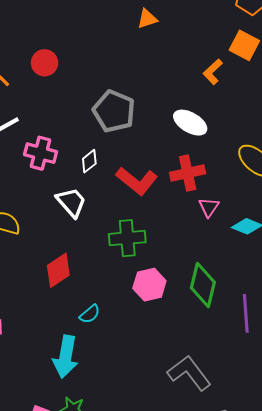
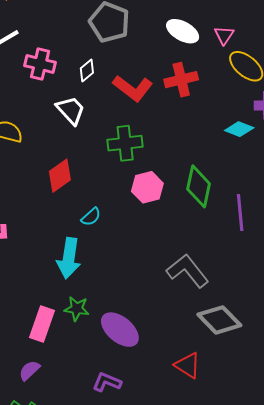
pink triangle: (209, 207) -> (224, 35), moved

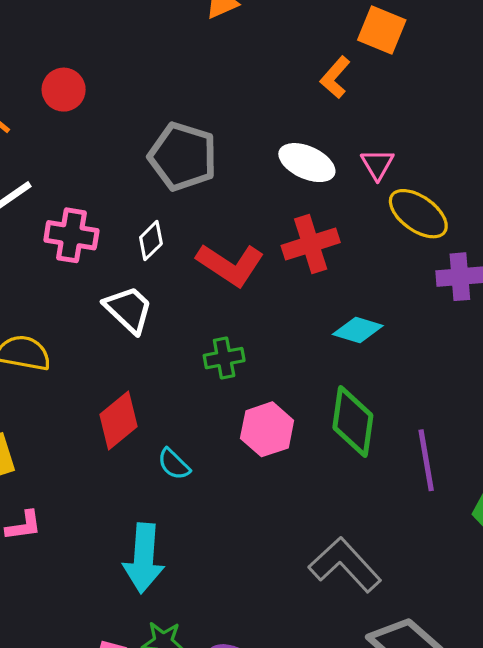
cyan diamond: (239, 129) -> (358, 330), moved
green cross: (125, 143) -> (224, 358), size x0.7
cyan semicircle: (91, 217) -> (174, 464), moved, turned 90

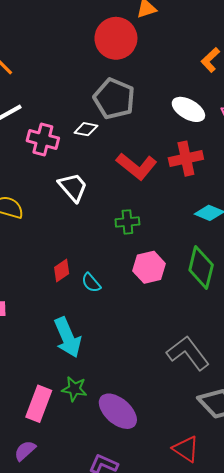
red circle: (64, 90) -> (116, 38), moved, size x1.6
white diamond: (151, 241) -> (86, 129), moved, turned 50
red diamond: (118, 421) -> (62, 271), moved, size x0.7
cyan arrow: (144, 558) -> (68, 337), turned -33

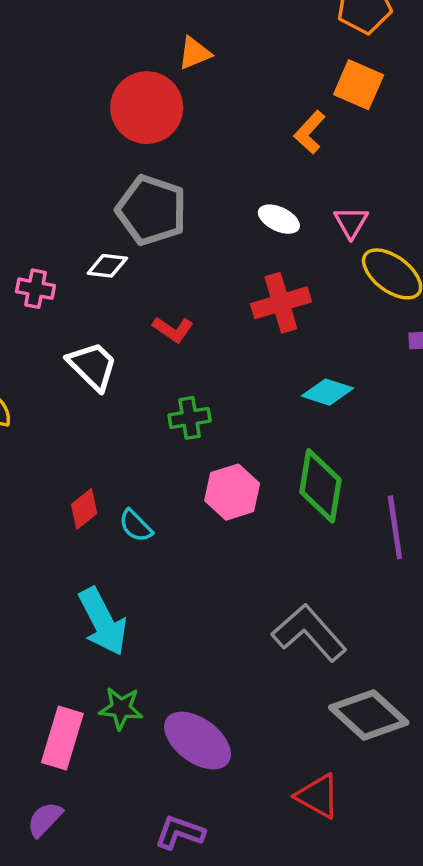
white ellipse: (188, 109) -> (279, 219), size x0.7
pink cross: (43, 139) -> (36, 289), size x0.7
red L-shape: (137, 166) -> (173, 329), moved, size x0.6

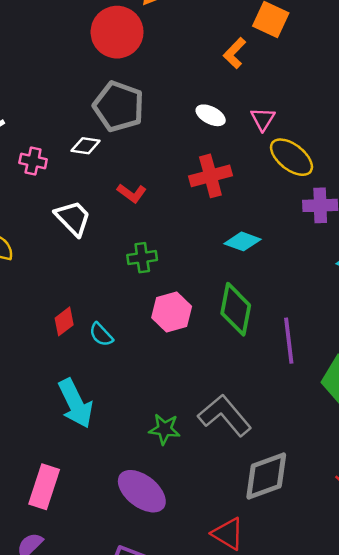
green star: (121, 708) -> (165, 429), moved
gray diamond: (369, 715) -> (266, 476), turned -64

